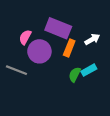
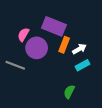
white arrow: (92, 39) -> (79, 49), moved
green semicircle: (75, 74) -> (69, 92), moved

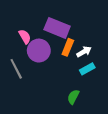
pink semicircle: (23, 35) -> (25, 37), turned 120
gray line: (15, 65) -> (16, 69), turned 42

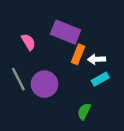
purple circle: (39, 51) -> (44, 84), moved
white arrow: (84, 52) -> (97, 59), turned -152

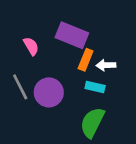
cyan rectangle: (100, 79) -> (95, 87), moved, turned 42
green semicircle: (84, 111) -> (92, 122), size x1.6

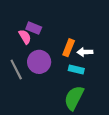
purple rectangle: (72, 35) -> (34, 28), moved, size x0.6
purple circle: (49, 92) -> (39, 62), moved

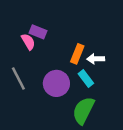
purple circle: (39, 62) -> (56, 83), moved
cyan rectangle: (76, 69) -> (86, 79), turned 40

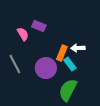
purple rectangle: (38, 32) -> (39, 26), moved
orange rectangle: (77, 54) -> (62, 53), moved

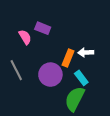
cyan rectangle: (70, 64) -> (81, 78), moved

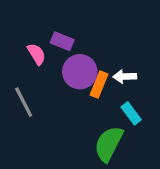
purple circle: (50, 75) -> (80, 72), moved
cyan rectangle: (81, 78) -> (131, 113), moved

